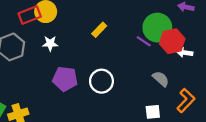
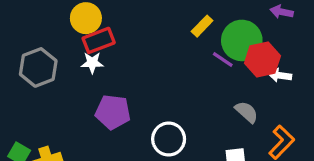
red rectangle: (30, 15) -> (99, 40), moved
yellow rectangle: (99, 30) -> (202, 26), moved
white circle: (101, 81) -> (169, 139), moved

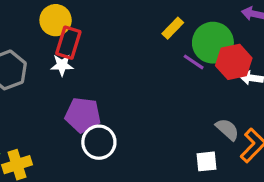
red rectangle: (99, 40) -> (68, 43), turned -52
gray semicircle: (247, 112) -> (227, 129), moved
white circle: (169, 139) -> (99, 142), moved

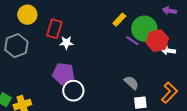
yellow circle: (56, 20) -> (27, 15), moved
white star: (62, 65) -> (66, 43), moved
gray semicircle: (227, 129) -> (131, 83), moved

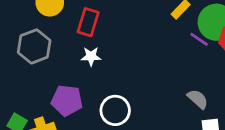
white star: (66, 43) -> (91, 56), moved
purple pentagon: (63, 74) -> (67, 100), moved

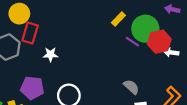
red rectangle: (88, 22) -> (30, 33), moved

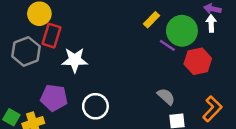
red hexagon: (159, 42) -> (198, 61), moved
white arrow: (171, 52) -> (211, 23), moved, turned 80
white star: (51, 55) -> (75, 60), size x1.5

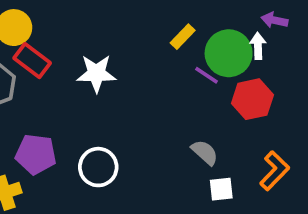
white arrow: (211, 23) -> (258, 46), moved
red rectangle: (52, 36) -> (32, 61), turned -70
white star: (75, 60) -> (96, 73), moved

